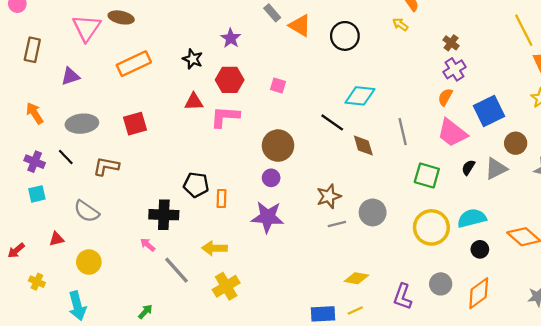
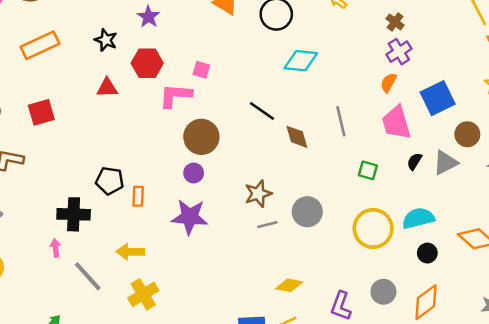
cyan diamond: (360, 96) -> (301, 61), moved
pink L-shape: (225, 117) -> (176, 96), moved
pink trapezoid: (452, 133) -> (396, 123), turned 36
green square: (427, 176) -> (368, 170), size x0.7
pink arrow: (148, 245) -> (55, 248), turned 42

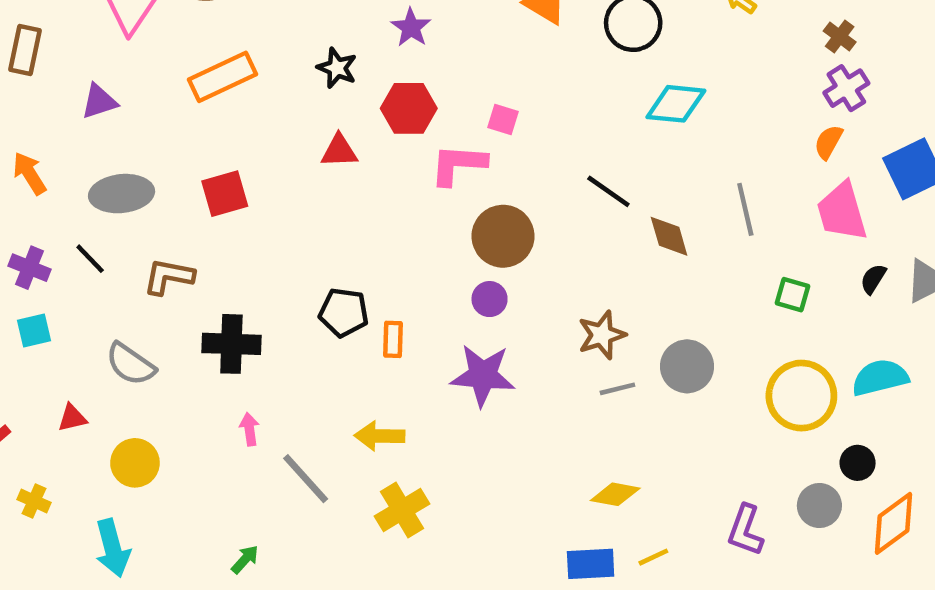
black cross: (74, 214) -> (231, 344), moved
black circle: (427, 253) -> (858, 463), moved
yellow diamond: (289, 285) -> (615, 494), moved

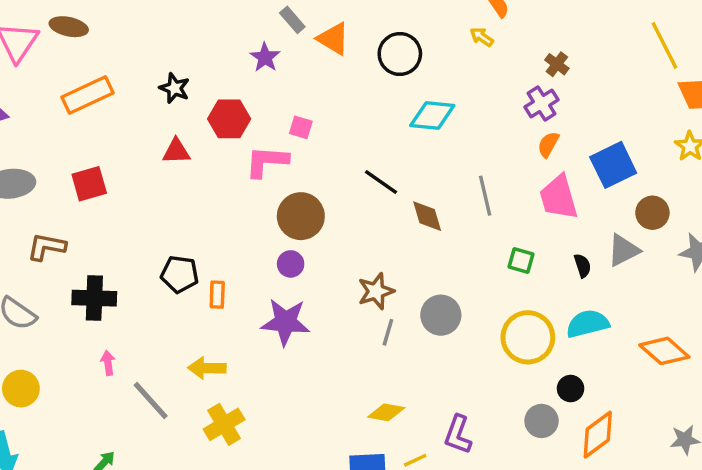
purple star: (411, 28) -> (265, 57), moved
purple cross: (846, 88) -> (542, 103), moved
black semicircle: (873, 279) -> (582, 266), moved, turned 130
gray line: (617, 389) -> (388, 332), turned -60
purple L-shape: (745, 530) -> (458, 435), moved

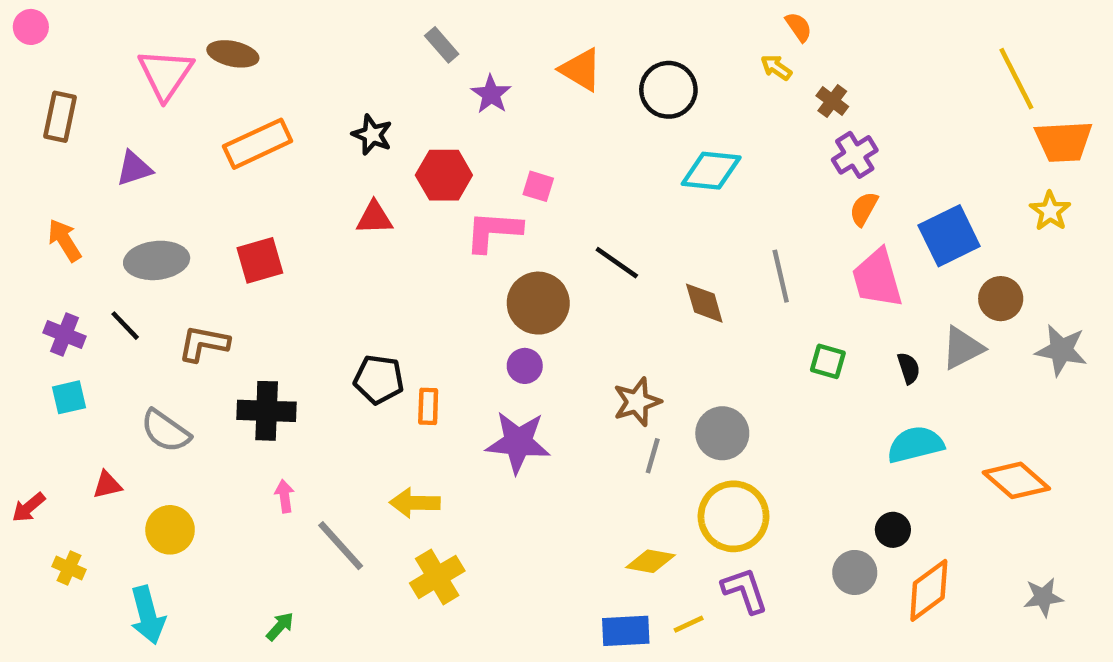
gray rectangle: (292, 20) -> (442, 45), moved
brown cross: (557, 64) -> (832, 101), moved
black line: (381, 182) -> (617, 263), moved
yellow circle: (528, 337) -> (734, 516), moved
purple L-shape: (458, 435) -> (745, 590), turned 141

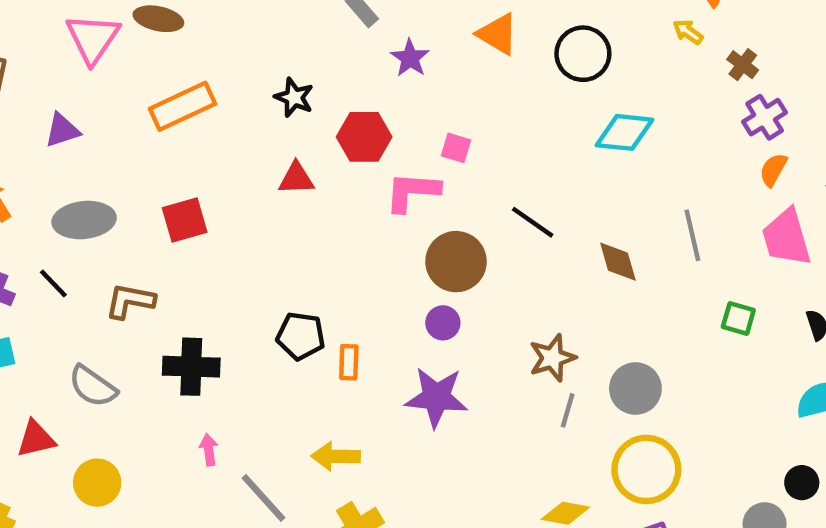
red triangle: (107, 485) -> (36, 439), size x1.4

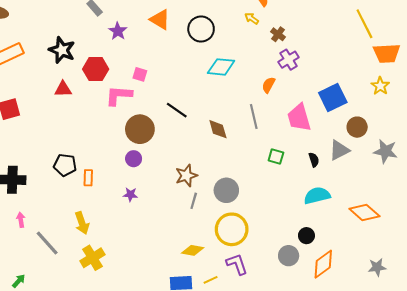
black star: (294, 97) -> (62, 50), size x1.4
orange semicircle: (773, 170) -> (269, 85), moved
purple star: (436, 397) -> (130, 195), size x0.5
yellow arrow: (336, 456) -> (82, 223), turned -110

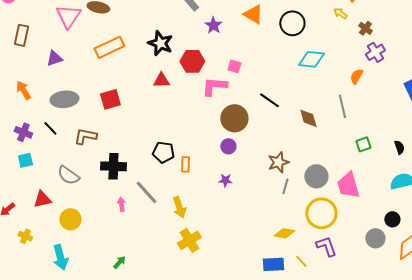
pink trapezoid: (299, 118) -> (348, 185), moved
green square: (276, 157) -> (363, 144), turned -35
gray line: (47, 243) -> (146, 192), moved
yellow line: (211, 280) -> (301, 261), turned 72

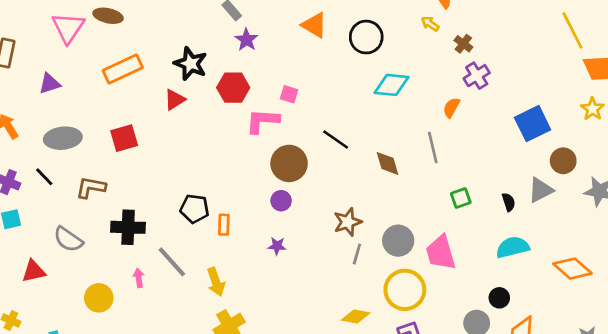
purple star: (213, 25) -> (246, 40), moved
red triangle: (161, 80) -> (175, 100), moved, turned -30
yellow circle: (70, 219) -> (99, 298), moved

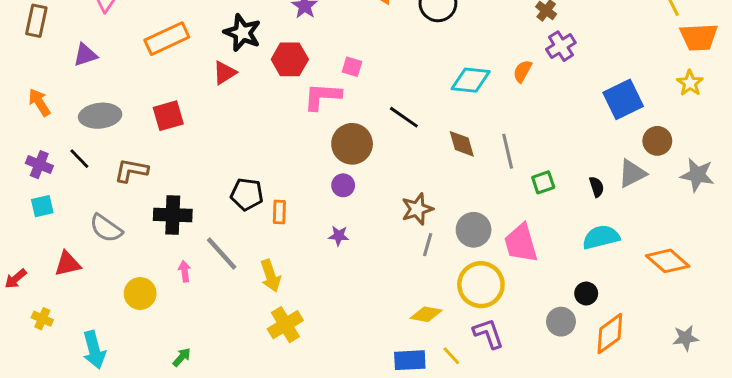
cyan diamond: (392, 85) -> (471, 80), moved
orange semicircle: (451, 108) -> (522, 71), moved
gray line: (433, 147) -> (508, 151), moved

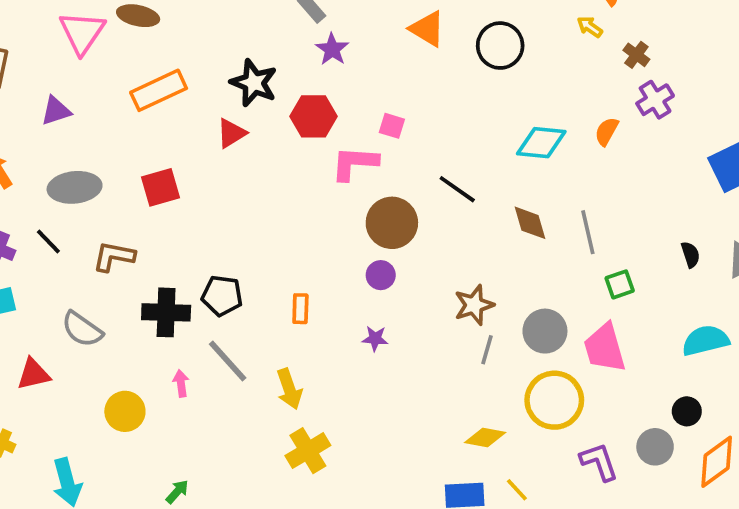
green square: (543, 182) -> (620, 284), moved
black semicircle: (597, 187) -> (691, 255), moved
black pentagon: (247, 194) -> (222, 296), moved
purple L-shape: (488, 334) -> (599, 462), moved

